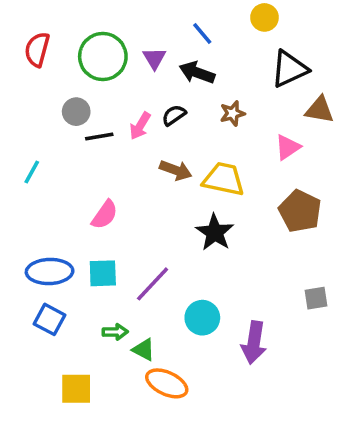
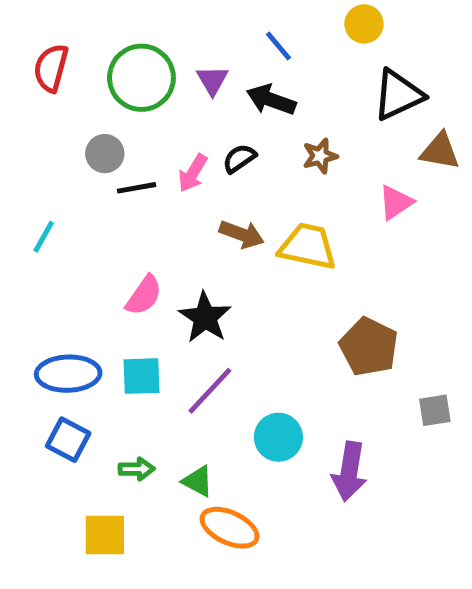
brown pentagon: (300, 211) -> (369, 347), moved
black star: (215, 232) -> (205, 317), moved
green arrow: (115, 332) -> (137, 469), moved

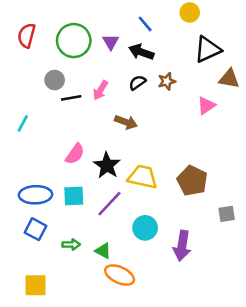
black semicircle: (239, 158) -> (137, 83), moved
yellow trapezoid: (308, 246) -> (143, 177), moved
yellow square: (105, 535) -> (35, 285), moved

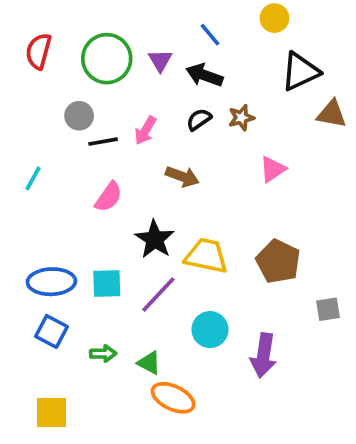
pink triangle: (206, 106) -> (273, 169), moved
pink semicircle: (75, 154) -> (109, 197), moved

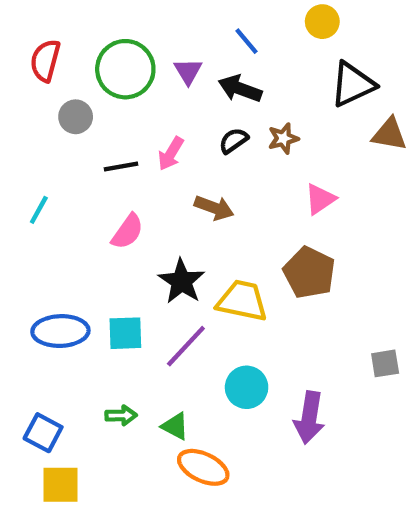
gray circle: (79, 116) -> (76, 117), moved
brown pentagon: (278, 261) -> (309, 273), moved
blue square: (51, 331) -> (43, 433), moved

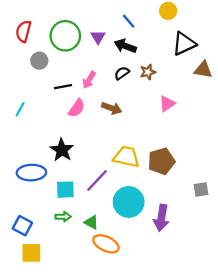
pink semicircle: (128, 231) -> (77, 108), moved
brown pentagon: (309, 273) -> (161, 161), moved, turned 30
black star: (182, 281) -> (62, 150), moved
cyan square: (125, 333) -> (65, 190), moved
cyan circle: (247, 387) -> (129, 202), size x1.4

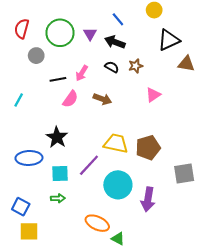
black semicircle: (122, 73) -> (112, 67), turned 64
gray square: (201, 190) -> (184, 173), size x1.5
green triangle: (91, 222) -> (118, 239), moved

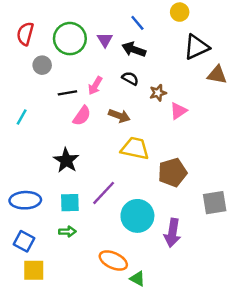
brown star: (136, 66) -> (158, 93), moved
yellow trapezoid: (116, 143) -> (135, 148), moved
blue ellipse: (29, 158) -> (25, 200), moved

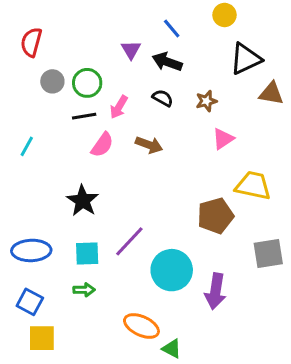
green circle: (70, 39) -> (87, 83), moved, size x0.7
brown star: (158, 93) -> (206, 101), moved
yellow trapezoid: (135, 148) -> (253, 186), moved

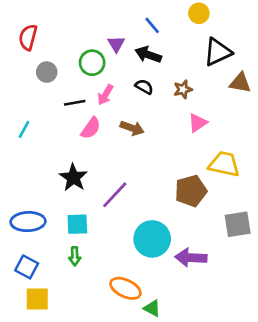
green circle: (87, 83) -> (92, 63), moved
purple line: (129, 241) -> (115, 195), moved
green arrow: (84, 290) -> (75, 256), turned 90
purple arrow: (215, 291) -> (191, 258), turned 84

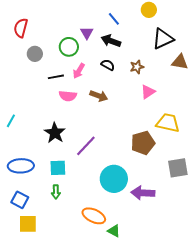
pink semicircle: (91, 128) -> (68, 96), turned 60
cyan line: (24, 129) -> (11, 121), moved

